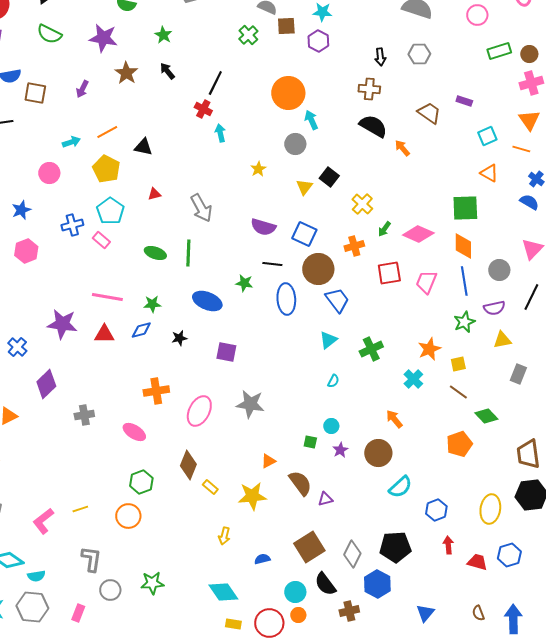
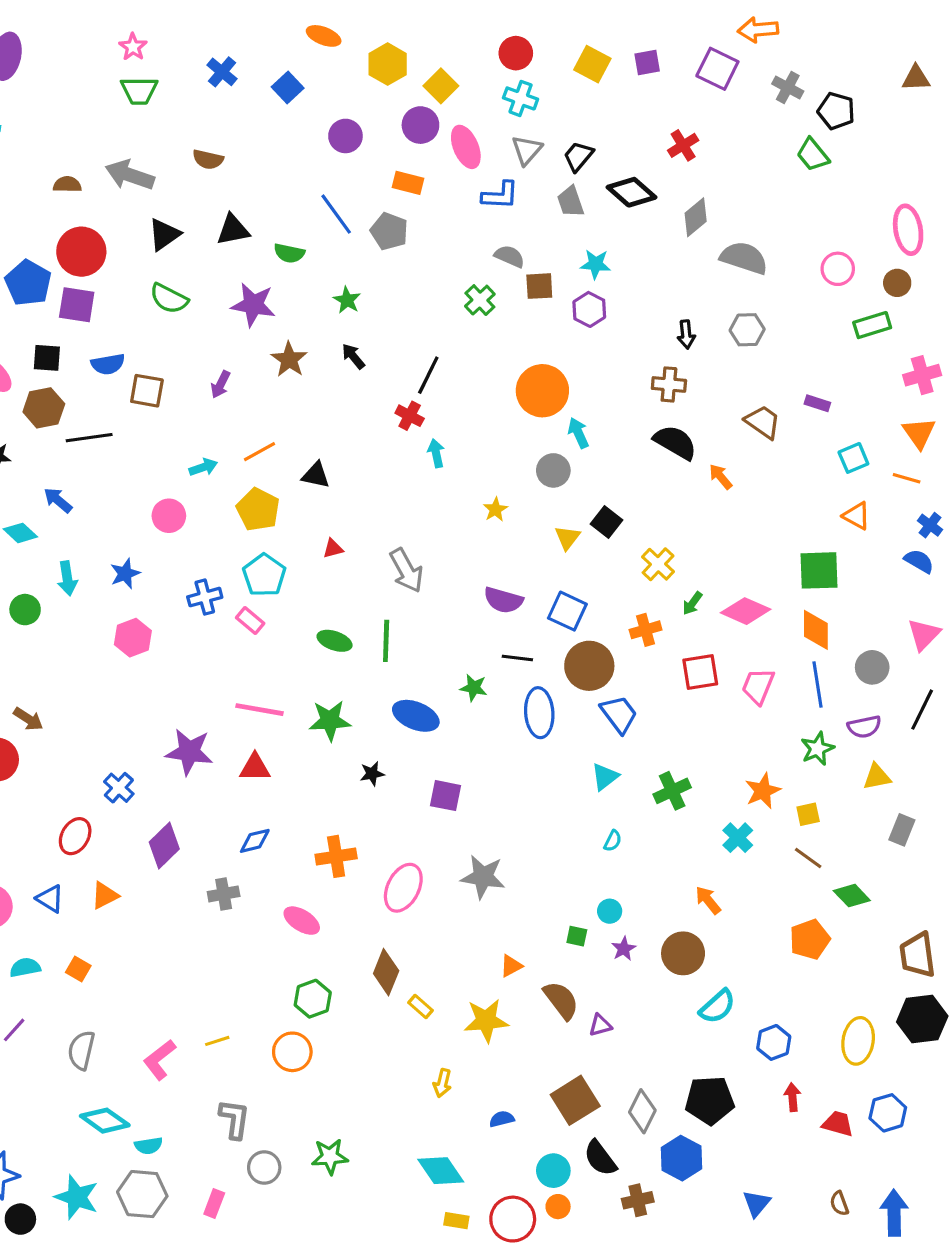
brown circle: (529, 54) -> (897, 283), moved
green star: (152, 304) -> (330, 720), size x1.5
blue diamond: (141, 330) -> (255, 841), moved

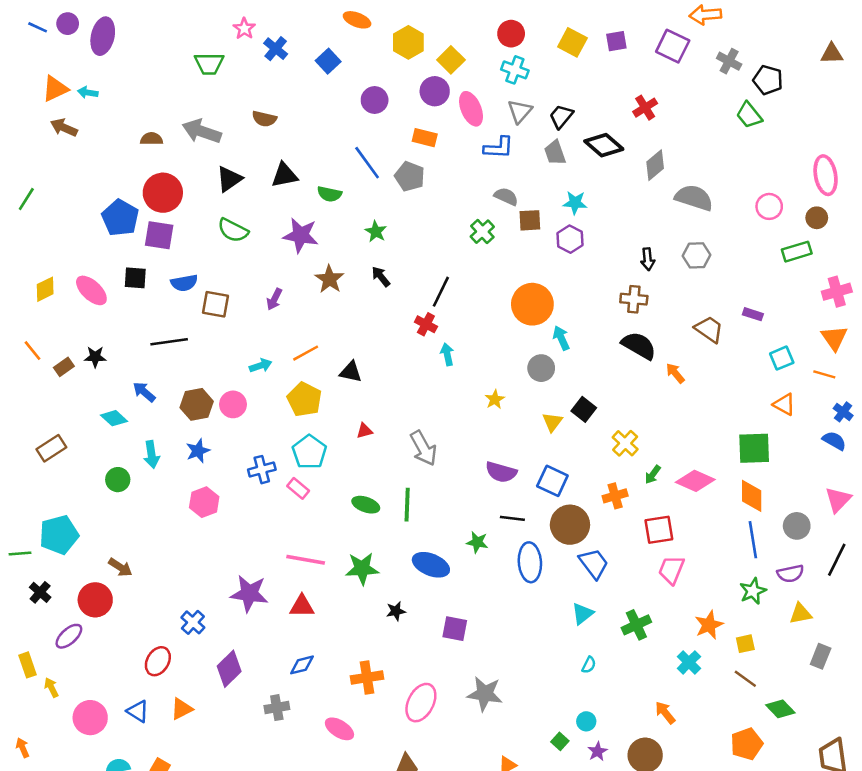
pink star: (133, 47) -> (244, 29), moved
brown hexagon: (44, 408) -> (197, 404), moved
pink trapezoid: (758, 686) -> (671, 570), moved
green square: (577, 936) -> (560, 741), turned 30

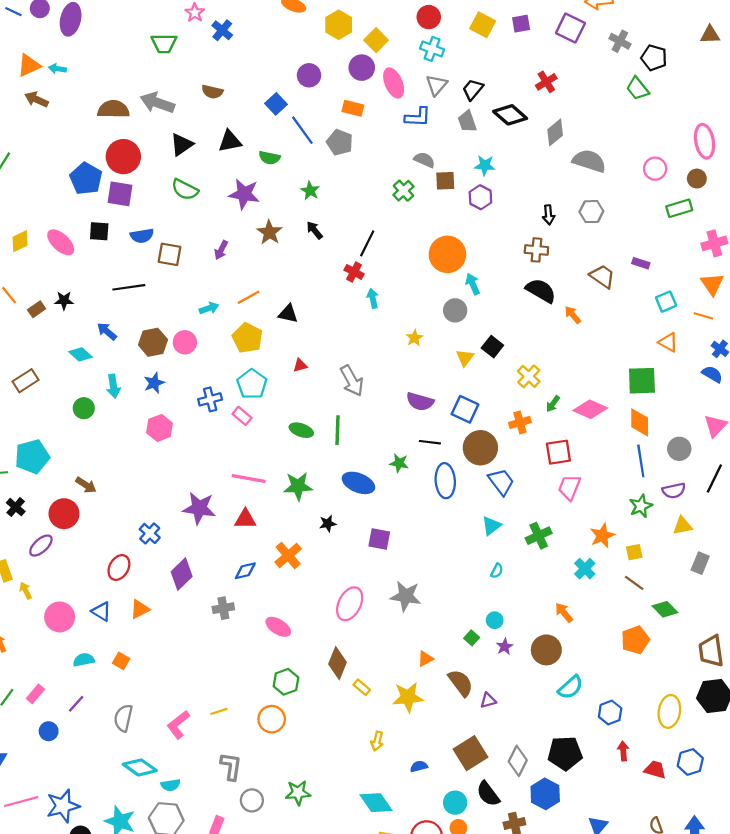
blue square: (328, 61) -> (276, 104), moved
brown semicircle: (152, 139) -> (113, 109), size x1.6
orange cross: (367, 678) -> (288, 555), moved, turned -32

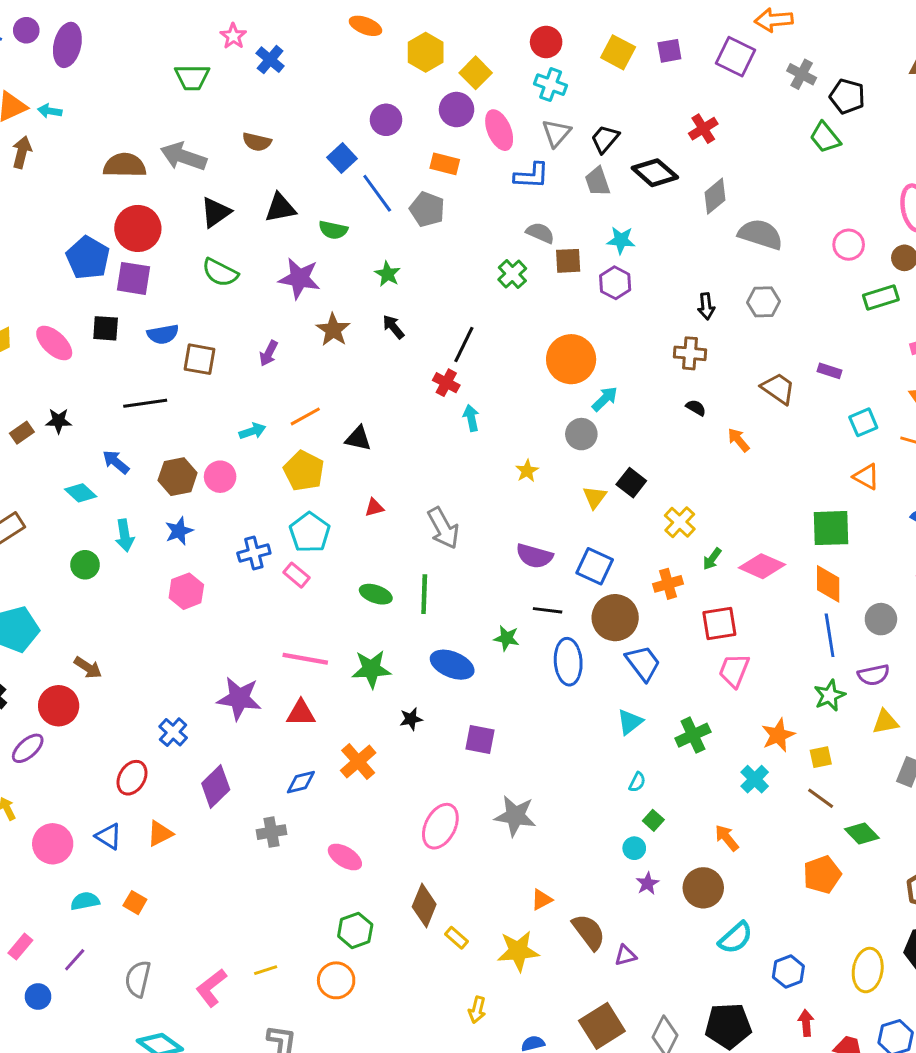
brown arrow: (37, 99) -> (22, 152), turned 80
cyan arrow: (473, 284) -> (605, 399), turned 70
black semicircle: (541, 291) -> (696, 408), size x0.5
green square: (472, 638) -> (653, 820), moved

